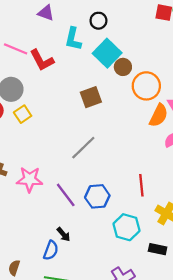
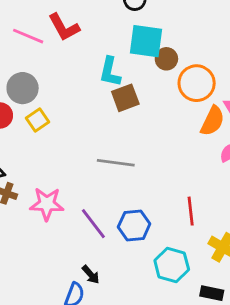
cyan L-shape: (73, 39) -> (110, 72), moved
cyan square: (107, 53) -> (146, 41), turned -36
red L-shape: (42, 60) -> (64, 27), moved
gray line: (83, 148) -> (116, 163), turned 52

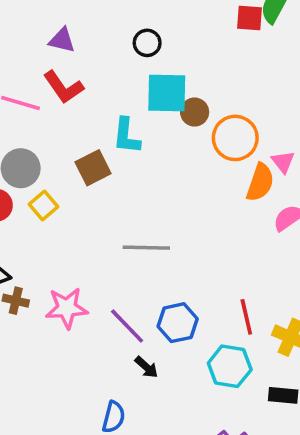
brown square: (125, 98) -> (93, 168), moved
red line: (191, 211) -> (246, 317), moved
black arrow: (91, 275) -> (146, 367), moved

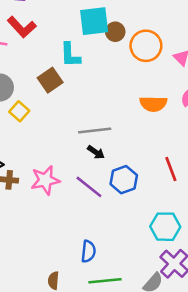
orange semicircle: (260, 182) -> (153, 104), moved, turned 80
cyan hexagon: (230, 366) -> (165, 227), moved
black arrow: (146, 367) -> (96, 152), moved

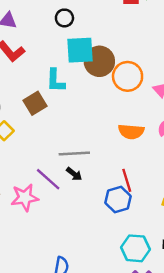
brown circle: (115, 32) -> (99, 61), size x1.6
red line: (171, 169) -> (127, 180), moved
blue hexagon: (124, 180) -> (118, 199), moved
purple line: (89, 187) -> (48, 179), moved

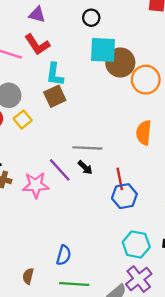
cyan L-shape: (56, 81) -> (55, 74), moved
orange semicircle: (131, 132) -> (144, 133), turned 85
red line: (127, 180) -> (120, 179), moved

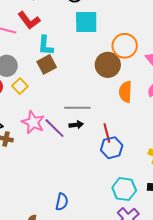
brown circle: (120, 62) -> (108, 65), moved
black arrow: (85, 168) -> (76, 125), turned -48
pink star: (36, 185) -> (33, 122), moved, turned 30

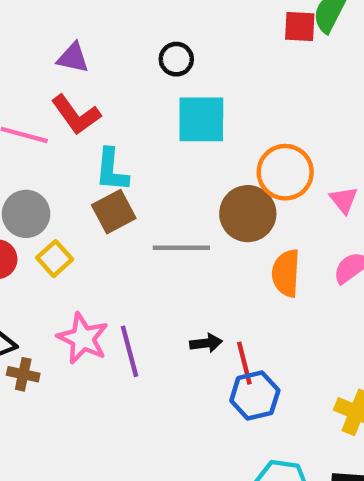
gray line: (77, 108) -> (181, 248), moved
black arrow: (76, 125) -> (206, 343), moved
purple line: (54, 128) -> (130, 351), turned 30

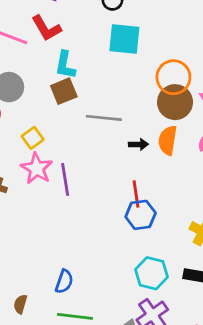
brown circle: (248, 214) -> (175, 102), moved
yellow square: (55, 259) -> (33, 138), moved
black arrow: (206, 343) -> (138, 144), moved

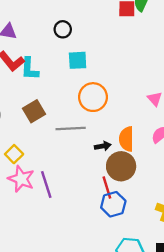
cyan square: (124, 39) -> (78, 60), size x0.7
cyan L-shape: (65, 65) -> (30, 69), moved
orange circle: (173, 77) -> (93, 97), moved
brown circle: (175, 102) -> (121, 166), moved

